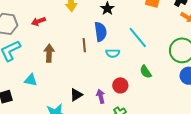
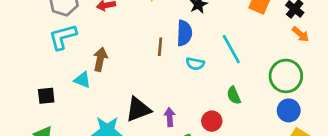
brown arrow: (49, 53) -> (100, 59), moved
red circle: (120, 85) -> (212, 121), moved
black triangle: (76, 95) -> (138, 109), size x1.5

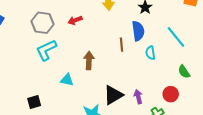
brown arrow: (100, 59) -> (89, 60), moved
cyan semicircle: (195, 64) -> (150, 53), turned 80
black square: (46, 96) -> (34, 102), moved

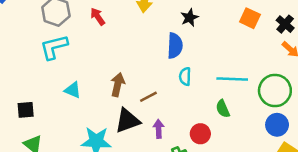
red arrow: (75, 20) -> (98, 17), turned 64
cyan line: (176, 37) -> (232, 79), moved, turned -60
brown line: (122, 45) -> (148, 97), moved, turned 56
brown arrow: (89, 60) -> (118, 85), moved

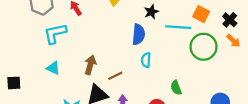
cyan L-shape: (54, 47) -> (55, 34), moved
cyan line: (232, 79) -> (178, 27), moved
green circle: (275, 91) -> (204, 47), moved

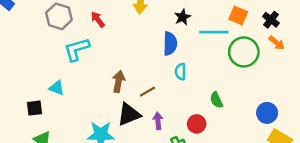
cyan triangle: (53, 68) -> (57, 88), moved

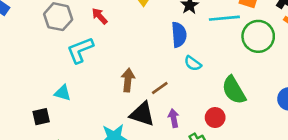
cyan semicircle: (180, 72) -> (193, 63), turned -49
green semicircle: (216, 100) -> (234, 90), size x1.6
black triangle: (129, 114) -> (142, 114), turned 45

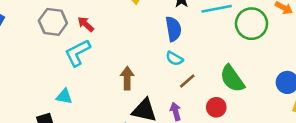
red arrow: (100, 16) -> (86, 24), moved
cyan semicircle: (193, 63) -> (174, 59), moved
brown line: (160, 88) -> (187, 81), moved

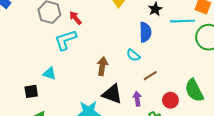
cyan semicircle: (174, 59) -> (133, 55), moved
green semicircle: (232, 79) -> (194, 90), moved

